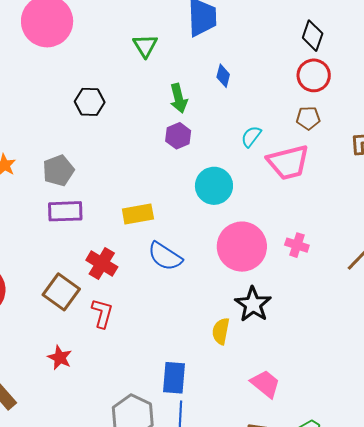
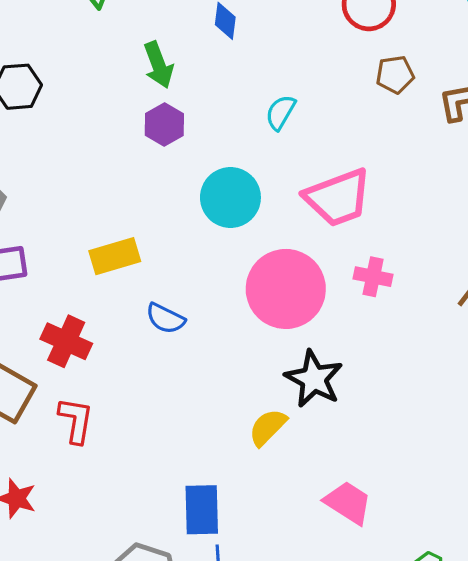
brown pentagon: (308, 118) -> (395, 75), moved
pink trapezoid: (288, 162) -> (338, 198), moved
blue semicircle: (165, 256) -> (165, 318), size x0.7
yellow semicircle: (221, 331) -> (268, 427), turned 40

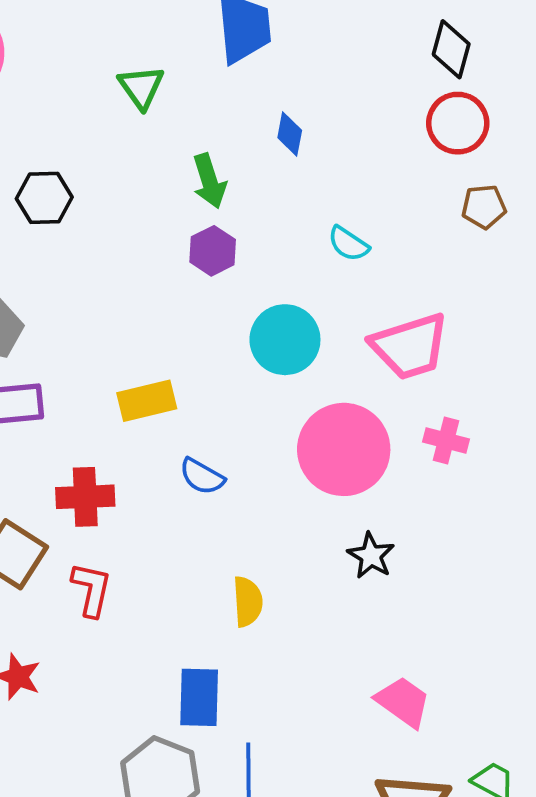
cyan semicircle: (281, 112) -> (348, 244), turned -90
red cross: (66, 341) -> (85, 497), turned -30
black star: (314, 379) -> (371, 556), size x0.7
yellow semicircle: (268, 427) -> (248, 602), moved, turned 129
blue rectangle: (202, 510) -> (199, 697), moved

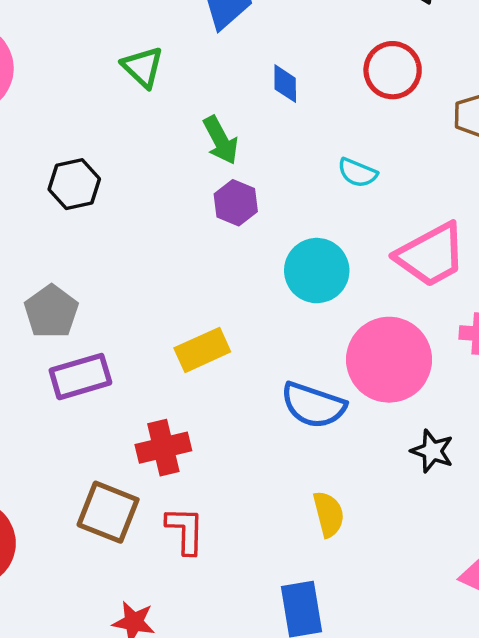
red circle: (458, 123) -> (393, 70), moved
blue semicircle: (202, 476) -> (313, 405), moved, size x1.5

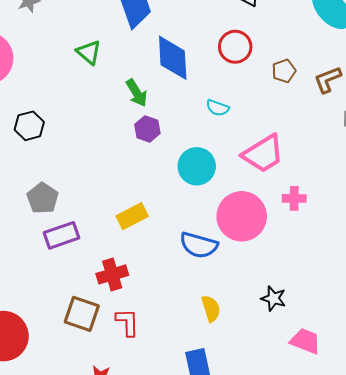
blue diamond: (285, 84) -> (173, 58), size x2.0
black hexagon: (74, 184) -> (29, 126), moved
black star: (432, 451) -> (274, 298), moved

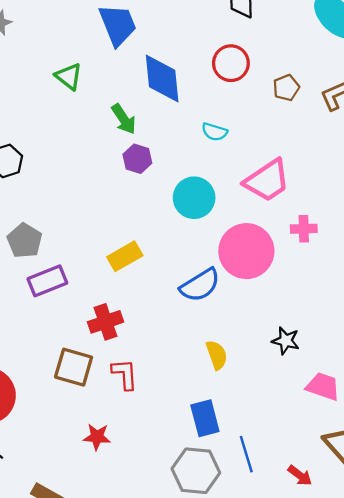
blue semicircle: (199, 245) -> (200, 285), turned -45

